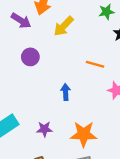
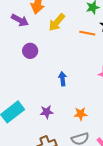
orange line: (95, 64) -> (87, 33), moved
orange star: (84, 134) -> (81, 114), size x0.6

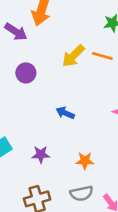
yellow arrow: (57, 22) -> (73, 56), moved
blue arrow: (63, 79) -> (65, 113), turned -64

